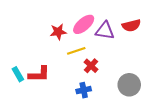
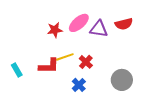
yellow line: (76, 51) -> (65, 57), moved
red L-shape: (39, 74) -> (49, 66), moved
blue cross: (84, 90) -> (79, 85), turned -32

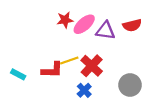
red star: (55, 30) -> (65, 20), moved
red cross: (86, 62) -> (92, 66), size x1.5
cyan rectangle: (17, 70) -> (18, 74), turned -32

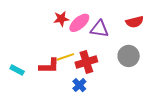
red semicircle: (132, 25) -> (135, 22), moved
red cross: (92, 66) -> (86, 62), turned 30
gray circle: (130, 85) -> (129, 56), moved

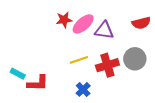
yellow line: (65, 57) -> (79, 60), moved
red cross: (86, 62) -> (107, 65), moved
red L-shape: (49, 66) -> (38, 83), moved

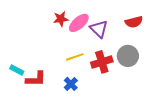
purple triangle: (104, 30) -> (99, 29), turned 36
blue cross: (83, 89) -> (71, 84), moved

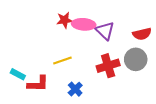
red semicircle: (134, 22) -> (142, 34), moved
pink ellipse: (79, 23) -> (84, 24), turned 45
yellow line: (75, 57) -> (62, 60), moved

